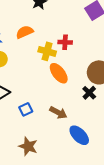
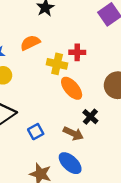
black cross: (89, 93) -> (90, 117), moved
blue ellipse: (79, 135) -> (70, 163), moved

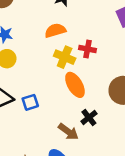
orange semicircle: (30, 43) -> (55, 30), moved
blue square: (36, 132) -> (30, 102), moved

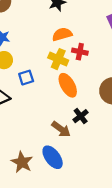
orange semicircle: (55, 30) -> (62, 34), moved
blue square: (30, 102) -> (26, 78), moved

